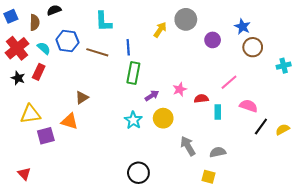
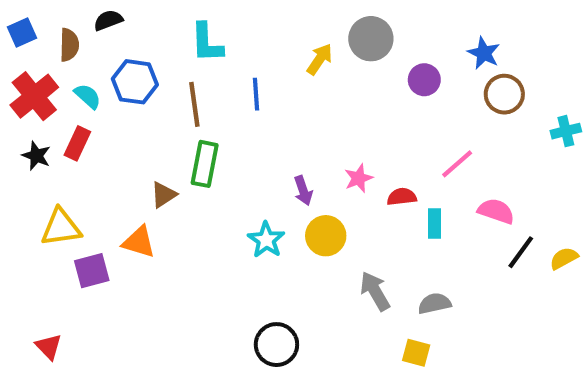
brown line: (97, 52) -> (194, 104), turned 65
green rectangle: (133, 73) -> (205, 164), moved
purple arrow: (152, 96) -> (303, 191), turned 104

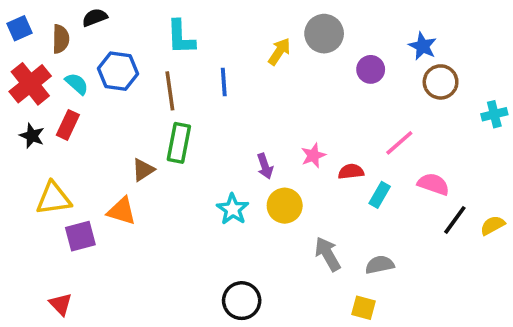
cyan rectangle: (435, 223) -> (380, 195), turned 30
red triangle: (49, 347) -> (61, 304), moved

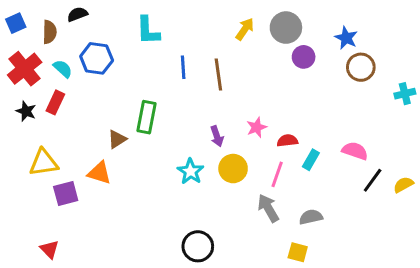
gray circle: (324, 34) -> (286, 28), moved
yellow arrow: (279, 52) -> (245, 29), moved
brown line: (170, 91) -> (218, 75), moved
pink line: (399, 143) -> (277, 174), moved, turned -30

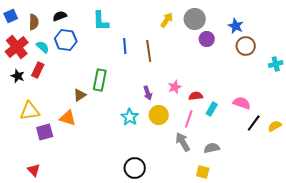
black semicircle: (77, 14) -> (60, 16), moved

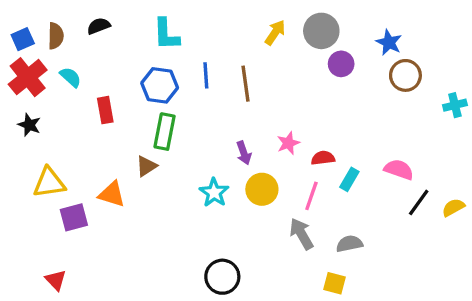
blue square: (11, 16) -> (23, 39), moved
blue hexagon: (66, 40) -> (160, 85), moved
red rectangle: (38, 70) -> (105, 110), moved, turned -35
brown triangle: (80, 95) -> (146, 166), moved

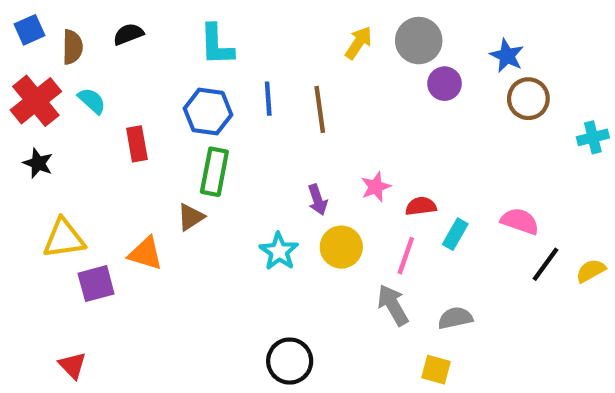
blue square: (23, 39) -> (29, 30), moved

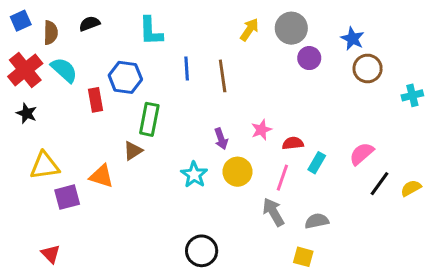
cyan semicircle: (92, 101) -> (64, 70), size x1.4
blue hexagon: (208, 112) -> (125, 77), moved
pink semicircle: (520, 221) -> (362, 154), turned -60

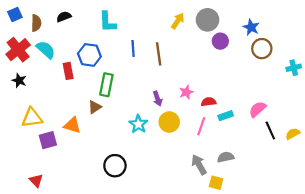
cyan rectangle: (317, 163) -> (226, 116), turned 40
black line: (380, 184) -> (270, 131), turned -60
gray arrow: (273, 212) -> (199, 165), moved
black circle: (202, 251) -> (115, 166), moved

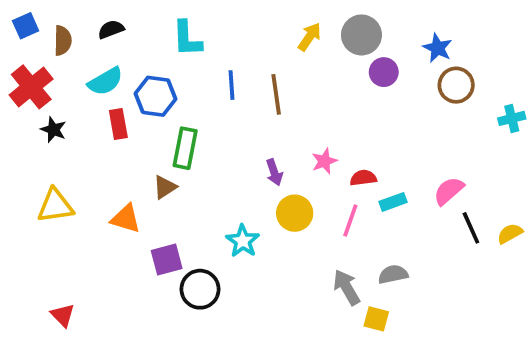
cyan semicircle: (46, 50) -> (105, 81), moved, turned 108
black star: (19, 81) -> (53, 130), moved
cyan star: (138, 124) -> (243, 241), moved
purple square: (48, 140) -> (167, 260), moved

